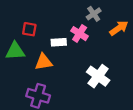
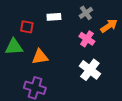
pink cross: (80, 34) -> (87, 39), moved
white rectangle: (59, 42) -> (54, 17), moved

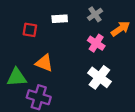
green triangle: (14, 47) -> (17, 77), moved
orange triangle: (40, 57) -> (44, 63), turned 30

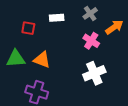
green triangle: (17, 77) -> (16, 59), moved
white cross: (99, 77) -> (94, 73), turned 30

